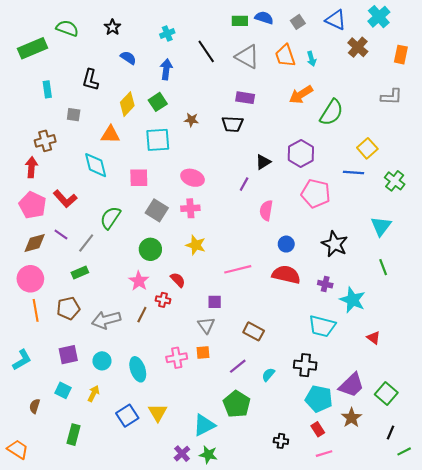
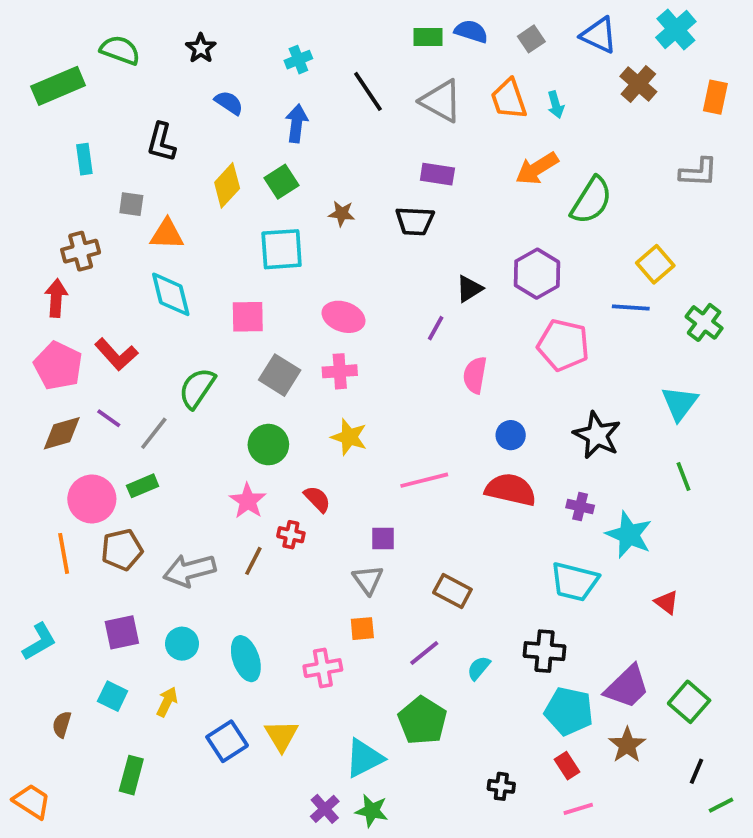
orange triangle: (110, 135) -> (167, 234), moved
pink circle: (30, 279) -> (92, 499), moved
pink cross: (177, 358) -> (323, 668), moved

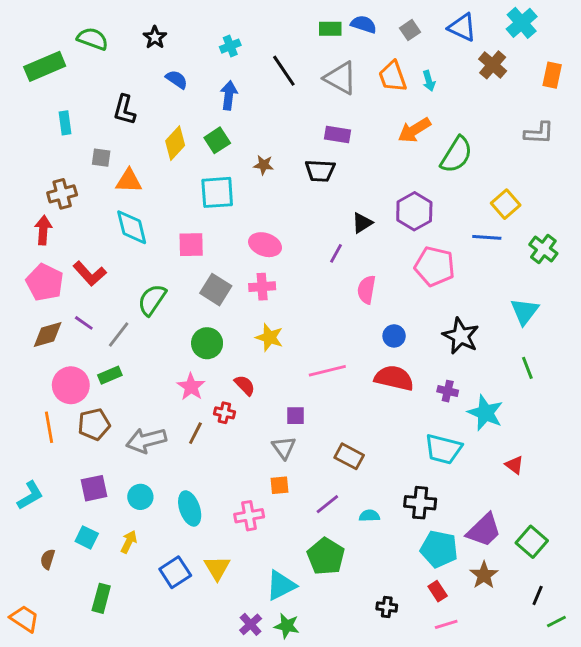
cyan semicircle: (479, 668) -> (369, 516), turned 48

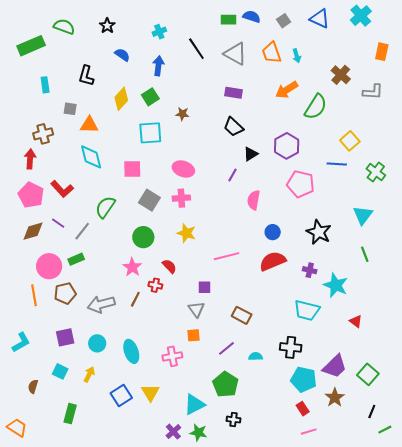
brown cross: (493, 65) -> (341, 75), moved
black trapezoid: (320, 171) -> (234, 127), moved, turned 40
red semicircle: (394, 378) -> (273, 261), turned -36
black cross: (387, 607) -> (234, 420), moved

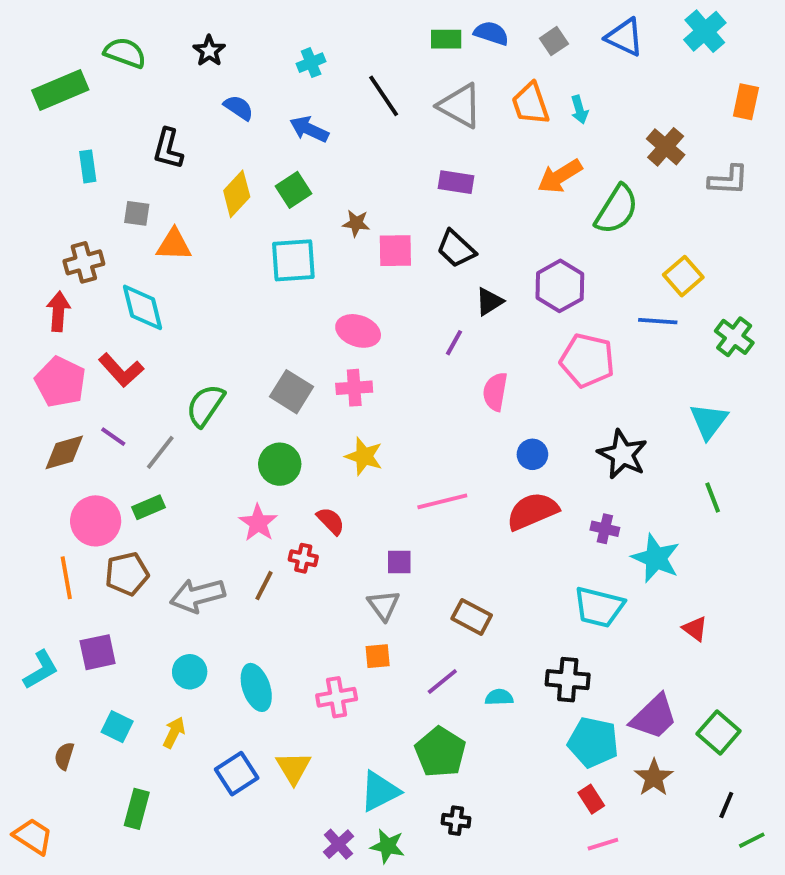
blue arrow: (158, 66) -> (309, 129), turned -72
cyan diamond: (91, 157) -> (143, 307), moved
pink square: (132, 169) -> (395, 251), moved
purple square: (65, 337) -> (98, 652), moved

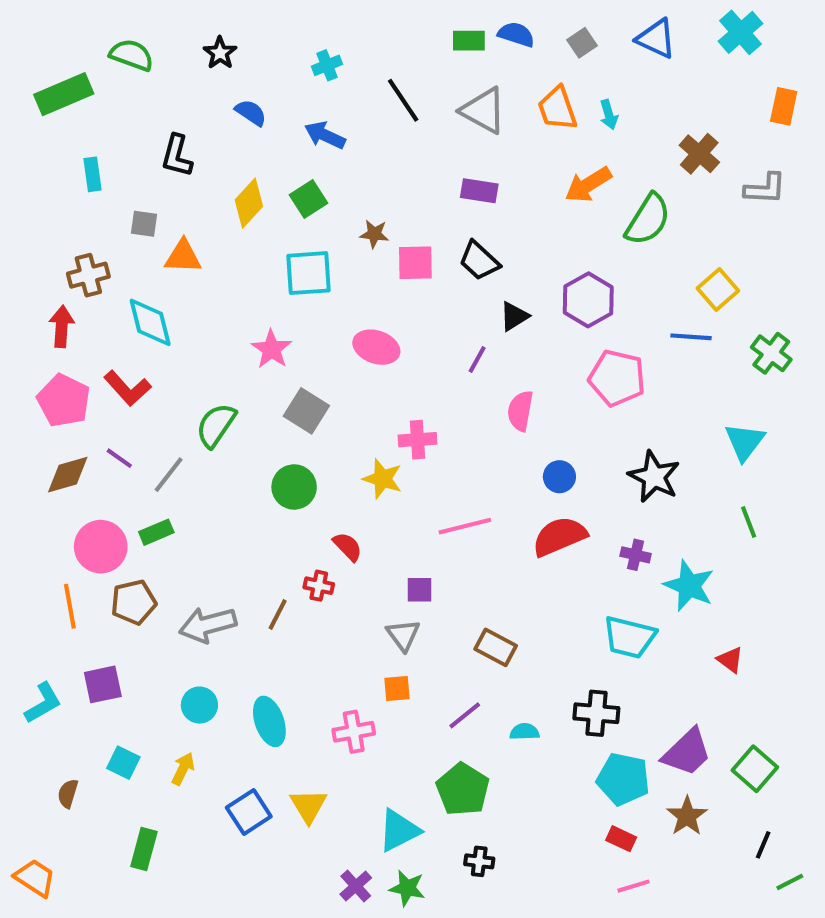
pink cross: (354, 388) -> (417, 440), moved
pink star: (258, 523) -> (271, 349), moved
red rectangle: (591, 799) -> (621, 839), turned -32

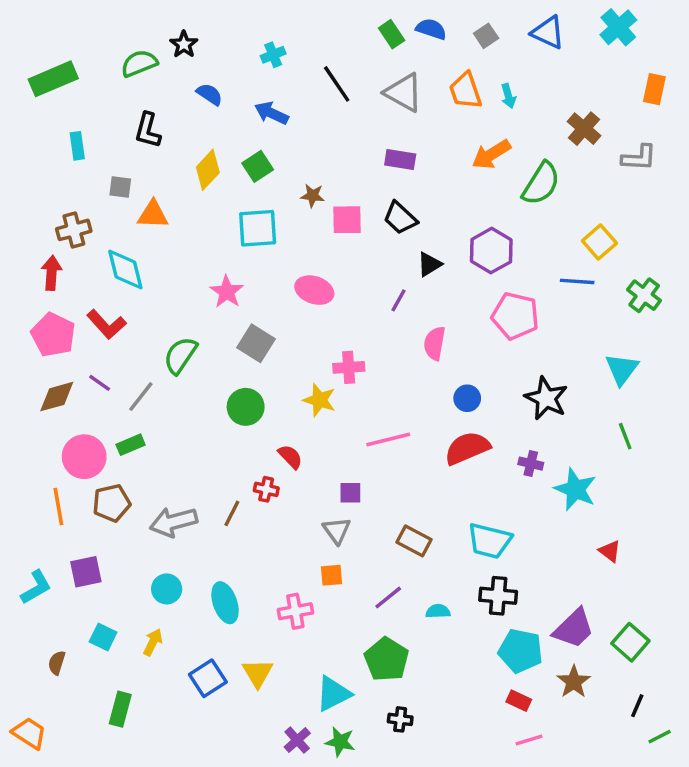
green rectangle: (469, 41) -> (392, 34), turned 56
green semicircle: (132, 55) -> (139, 63), moved, turned -42
cyan trapezoid: (629, 637) -> (490, 541), moved

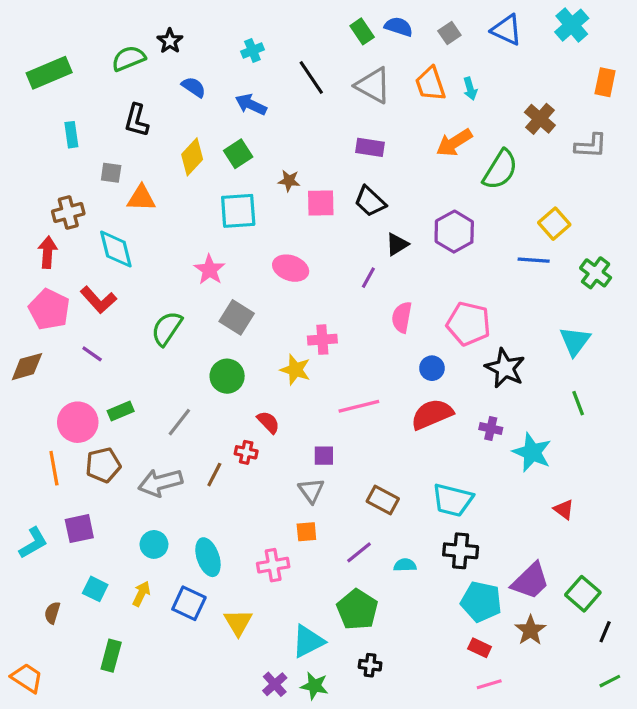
pink pentagon: (515, 316) -> (468, 324), moved
brown diamond: (57, 397) -> (27, 367), moved
gray line: (141, 397) -> (179, 422), moved
blue square: (208, 678) -> (189, 603), moved, turned -32
black line: (637, 706) -> (605, 632), moved

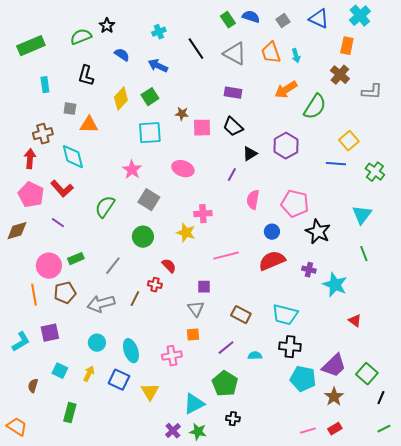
orange rectangle: (605, 82) -> (347, 46), moved
red rectangle: (480, 648) -> (335, 429), moved, turned -56

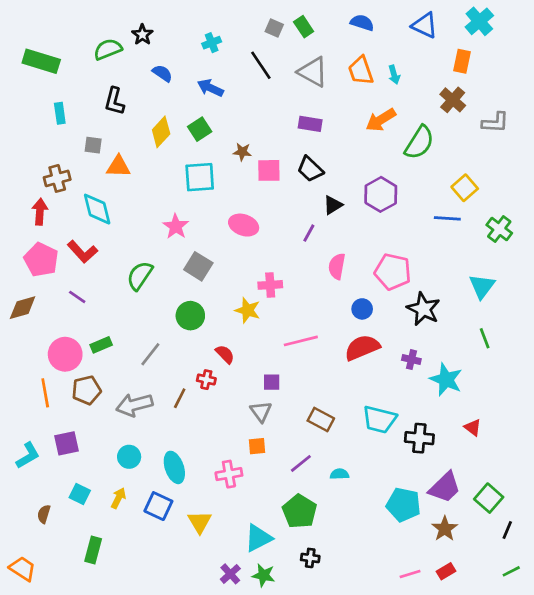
blue semicircle: (251, 17) -> (362, 23), moved
gray square: (283, 21) -> (274, 28), moved, turned -32
green rectangle: (31, 46) -> (41, 61), turned 40
black cross: (290, 347) -> (419, 438), moved

